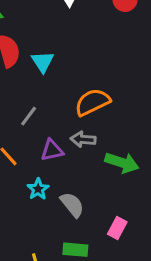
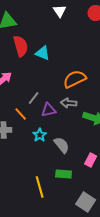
cyan triangle: (43, 62) -> (43, 53), turned -35
gray line: (29, 116) -> (34, 98), moved

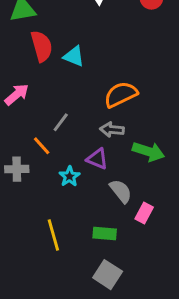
purple triangle: (49, 110) -> (97, 159), moved, turned 35
gray semicircle: (62, 145) -> (121, 191), moved
yellow line: (40, 187) -> (53, 235), moved
gray square: (86, 202) -> (108, 275), moved

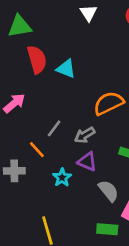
gray arrow: (112, 130) -> (85, 135), moved, turned -36
green rectangle: (105, 234) -> (107, 229), moved

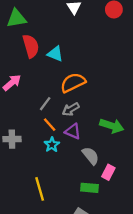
orange semicircle: (108, 103) -> (73, 83), moved
orange line: (37, 150) -> (50, 125), moved

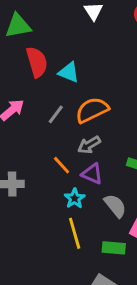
gray line: (45, 104) -> (56, 114), moved
cyan star: (52, 145) -> (75, 198), moved
yellow line: (40, 189) -> (75, 233), moved

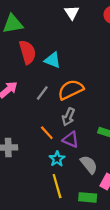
gray arrow: (89, 145) -> (68, 117), turned -36

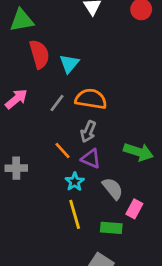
cyan triangle: (53, 60) -> (69, 64), turned 48
orange semicircle: (71, 90) -> (91, 99), turned 35

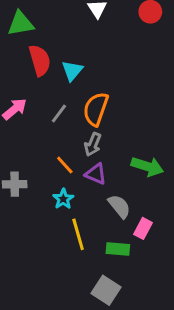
orange semicircle: (91, 99) -> (96, 109), turned -80
cyan star: (75, 182) -> (63, 199), moved

